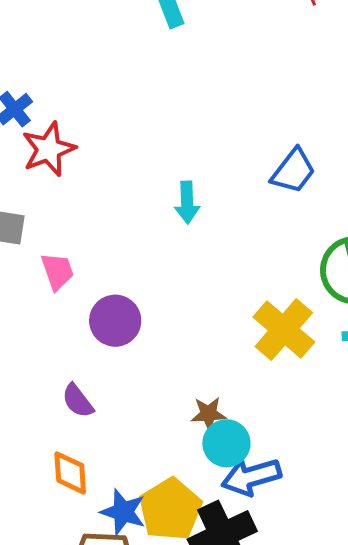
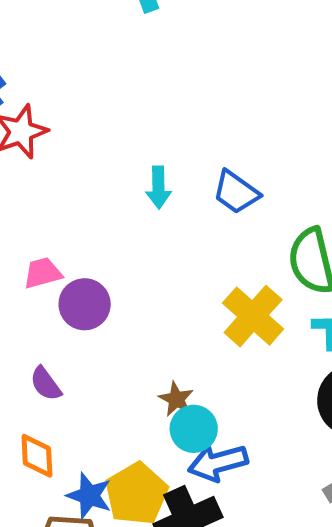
blue trapezoid: (293, 171) -> (236, 192), moved, turned 87
pink trapezoid: (57, 271) -> (43, 273), moved, turned -87
brown star: (208, 414) -> (176, 399), turned 30

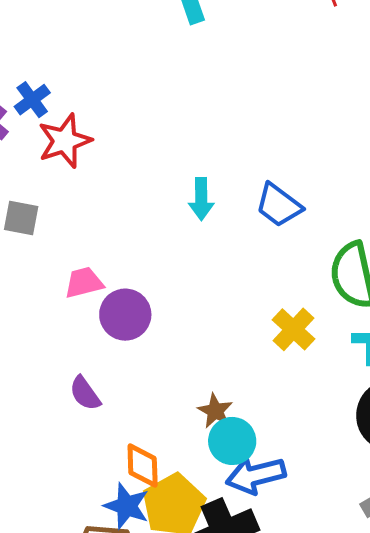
yellow cross: (253, 316) -> (293, 329), size x0.7
orange diamond: (37, 456) -> (143, 466), moved

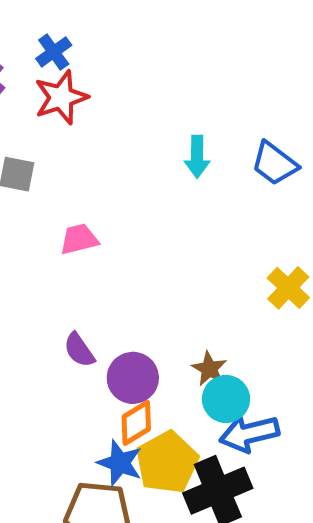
blue cross: (32, 100) -> (54, 52), moved
purple circle: (125, 315) -> (133, 378), moved
orange diamond: (143, 466) -> (136, 423), turned 60

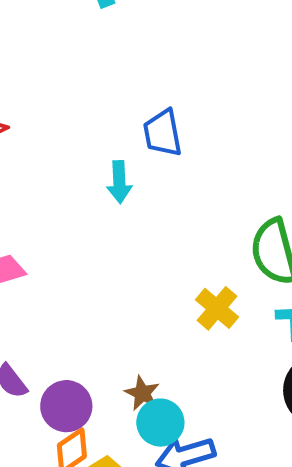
blue trapezoid: (274, 164) -> (163, 133), moved, turned 45

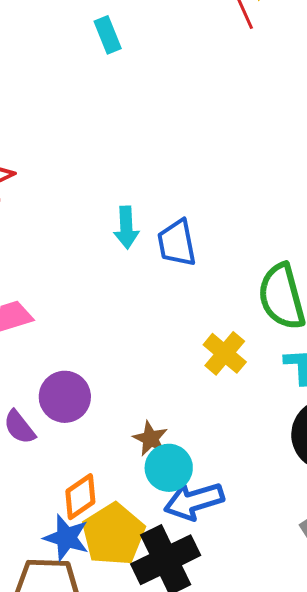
blue trapezoid: (163, 133) -> (177, 243), moved
purple circle: (66, 406) -> (65, 397), moved

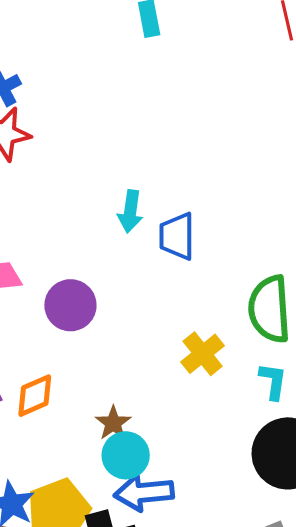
purple circle: (65, 397) -> (70, 305), moved
orange diamond: (80, 497) -> (35, 396), moved

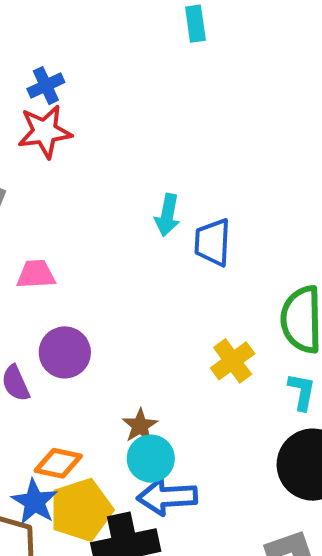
purple circle: (70, 305) -> (65, 352), moved
orange diamond: (35, 396) -> (58, 463), moved, turned 33

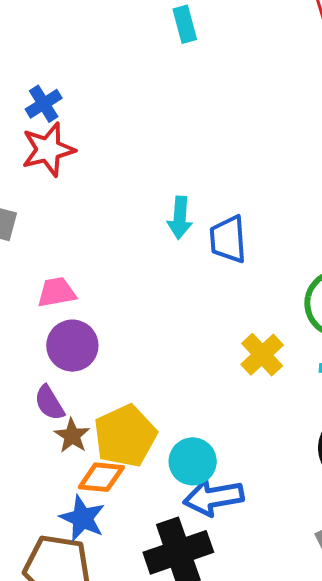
purple circle: (65, 352) -> (72, 346), moved
brown star: (140, 426) -> (72, 436), moved
yellow pentagon: (81, 510) -> (125, 436), moved

